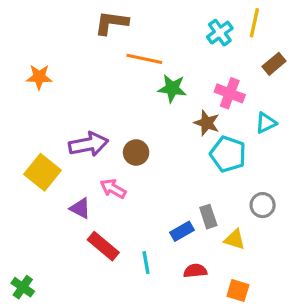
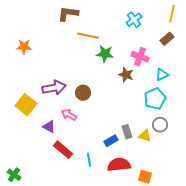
yellow line: (254, 23) -> (172, 14), moved
cyan pentagon: (228, 154) -> (155, 99), moved, turned 30
yellow triangle: (235, 240) -> (145, 136), moved
red semicircle: (195, 271) -> (119, 165), size x1.6

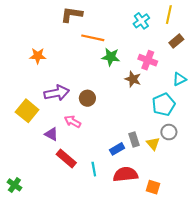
yellow line: (172, 14) -> (169, 15), moved
orange star: (24, 47) -> (38, 56), moved
cyan triangle: (162, 75) -> (179, 79), moved
yellow triangle: (145, 136) -> (153, 144), turned 32

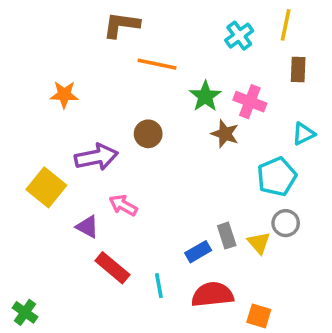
brown rectangle: (176, 41) -> (298, 70), turned -48
green star: (111, 57) -> (205, 96), moved, turned 30
brown circle: (87, 98) -> (148, 134), moved

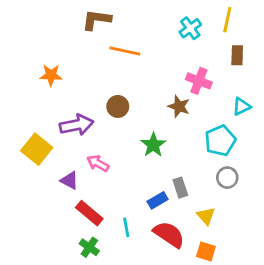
green star: (205, 96) -> (153, 145), moved
yellow triangle: (259, 243) -> (206, 216), moved
red semicircle: (212, 295) -> (169, 234), turned 40
green cross: (25, 312) -> (89, 247), moved

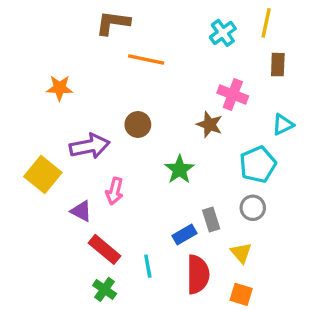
pink arrow: (98, 163) -> (115, 191), turned -105
gray circle: (227, 178) -> (253, 208), moved
red semicircle: (169, 234) -> (198, 274), turned 56

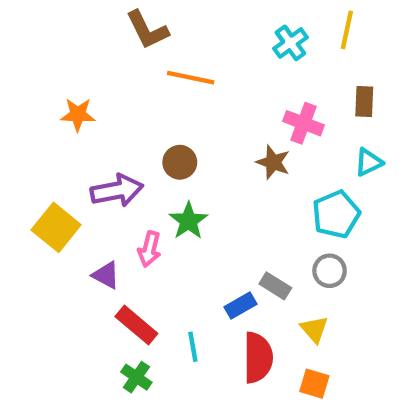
brown L-shape: (113, 23) -> (147, 30), turned -124
brown rectangle: (278, 65) -> (364, 101), moved
green star: (179, 169) -> (188, 221), moved
gray rectangle: (211, 219) -> (275, 286), turned -40

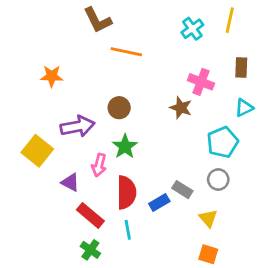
red semicircle: (258, 358) -> (126, 192), moved

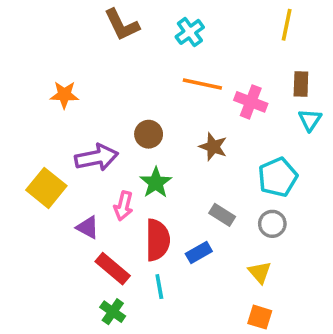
cyan cross: (192, 29) -> (190, 32), moved
orange line: (126, 52) -> (202, 84), moved
brown star: (181, 108) -> (213, 147), moved
cyan triangle: (244, 108) -> (310, 120), moved, turned -30
gray rectangle: (182, 190) -> (222, 215), moved

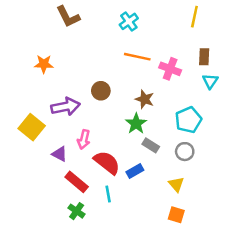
brown L-shape: (122, 25) -> (68, 17), moved
green star: (156, 183) -> (136, 124), moved
red semicircle: (158, 240) -> (107, 162), turned -52

